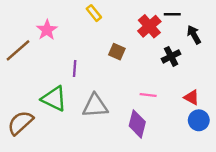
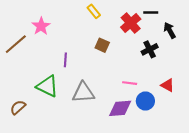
yellow rectangle: (94, 13) -> (94, 11), moved
blue circle: (199, 120) -> (145, 101), moved
brown semicircle: (20, 123) -> (18, 107), size x0.7
purple diamond: (137, 124) -> (120, 108), turned 70

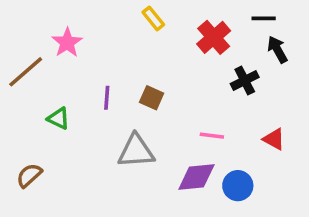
black line: (151, 12) -> (264, 18), moved
brown square: (102, 45) -> (152, 98), moved
green triangle: (47, 86) -> (58, 118), moved, size x0.6
blue circle: (145, 101) -> (238, 186), moved

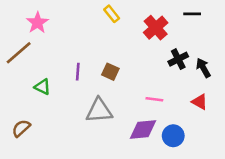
pink star: (67, 43) -> (37, 23), moved
black arrow: (277, 49) -> (203, 68), moved

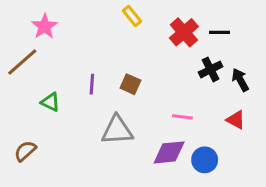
black line: (192, 14) -> (219, 32), moved

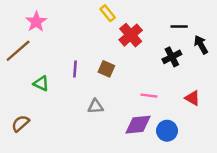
red cross: (184, 32) -> (131, 35), moved
black arrow: (240, 80) -> (201, 45), moved
gray triangle: (117, 130) -> (96, 106), size x0.6

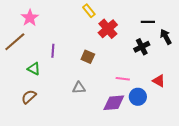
purple line: (75, 69) -> (53, 51), moved
brown semicircle: (20, 123) -> (29, 97), moved
blue circle: (167, 131) -> (138, 97), moved

